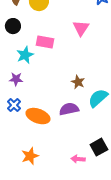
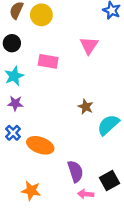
cyan star: (25, 55) -> (14, 76), moved
purple semicircle: (69, 109) -> (75, 171), moved, turned 84
orange star: (30, 156) -> (31, 191), turned 30

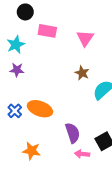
black circle: (12, 43) -> (25, 12), moved
pink triangle: (89, 45) -> (85, 38), moved
blue cross: (13, 133) -> (15, 111), moved

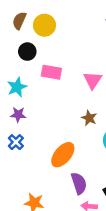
orange ellipse: (40, 109) -> (63, 155), moved, turned -70
blue cross: (15, 111) -> (16, 142), moved

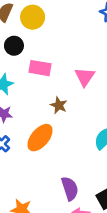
brown star: (89, 118) -> (59, 105), moved
orange ellipse: (63, 155) -> (40, 138), moved

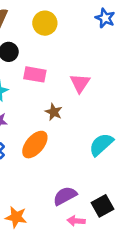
yellow circle: (33, 17) -> (45, 23), moved
purple semicircle: (70, 189) -> (65, 196), turned -100

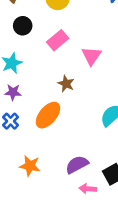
pink rectangle: (35, 74) -> (58, 40), moved, turned -50
orange star: (16, 217) -> (30, 166), moved

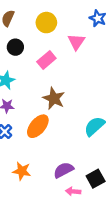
pink triangle: (91, 56) -> (76, 42), moved
brown star: (66, 84) -> (54, 98), size x1.5

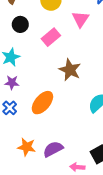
brown star: (54, 98) -> (70, 70), moved
purple semicircle: (63, 170) -> (53, 149), moved

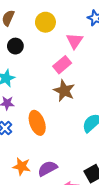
pink rectangle: (51, 37) -> (62, 65), moved
orange ellipse: (42, 103) -> (37, 123), turned -60

